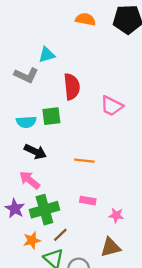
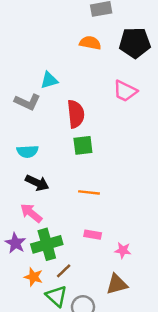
pink trapezoid: (112, 106) -> (125, 91), moved
green square: (51, 116) -> (83, 145), moved
orange star: (32, 240) -> (33, 277), turned 30

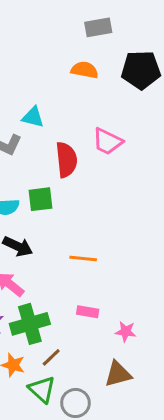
cyan triangle: (49, 80) -> (33, 117), turned 30
pink trapezoid: (125, 91) -> (107, 141), moved
green square: (83, 145) -> (41, 199), moved

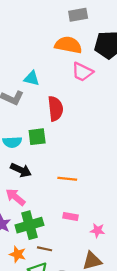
orange semicircle: (85, 70) -> (68, 45), size x1.4
pink trapezoid: (107, 141) -> (82, 72), moved
brown line: (51, 357) -> (45, 249), turned 56

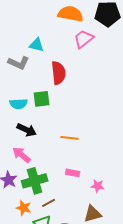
pink trapezoid: (82, 72) -> (84, 39), turned 115
brown line: (45, 249) -> (49, 203), turned -40

